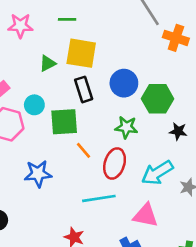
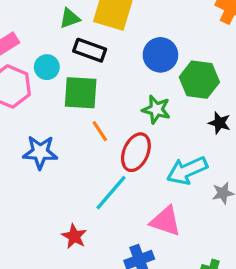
black rectangle: (84, 89) -> (90, 50), moved, turned -60
cyan line: (99, 198) -> (111, 193), turned -48

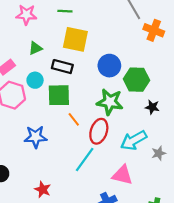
green triangle: (70, 18) -> (35, 48), moved
green star: (156, 109) -> (110, 102), size x1.4
red star: (74, 236) -> (43, 189), moved

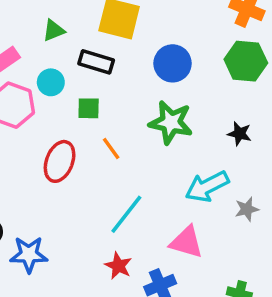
green hexagon: (136, 80) -> (246, 61), moved
green square: (59, 95) -> (89, 108), size x0.6
red ellipse: (99, 131) -> (60, 161), moved
blue star: (36, 137) -> (29, 254), moved
red star: (43, 189) -> (118, 266), moved

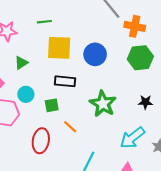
black rectangle: (96, 62) -> (65, 81), moved
blue circle: (173, 63) -> (95, 54), moved
green star: (171, 122) -> (103, 104), turned 30

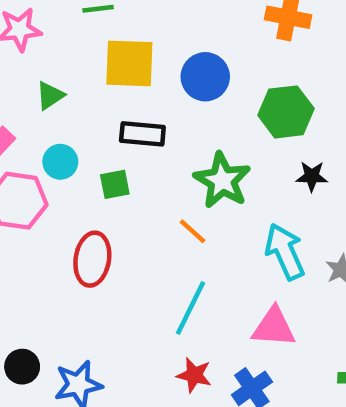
green hexagon: (140, 58) -> (286, 112), moved
orange line: (70, 127) -> (192, 231), moved
cyan arrow: (132, 138) -> (285, 252), turned 105

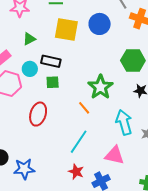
blue circle: (205, 77) -> (100, 24), moved
black rectangle: (142, 134) -> (51, 61), moved

